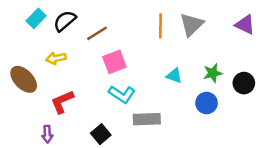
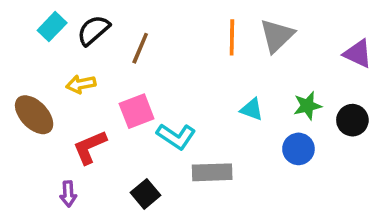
purple triangle: (245, 25) -> (358, 54), moved
brown line: (97, 33) -> (140, 48), turned -35
pink square: (114, 62) -> (137, 111), moved

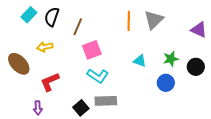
black semicircle: (93, 30) -> (52, 17), turned -30
pink square: (137, 111) -> (92, 50), moved
gray rectangle: (212, 172) -> (106, 101), moved

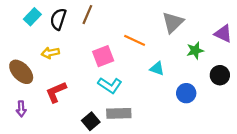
orange line: (129, 21) -> (135, 40), moved, turned -66
brown line: (78, 27) -> (87, 15), moved
green star: (171, 59) -> (195, 50), moved
purple arrow: (38, 108) -> (21, 109), moved

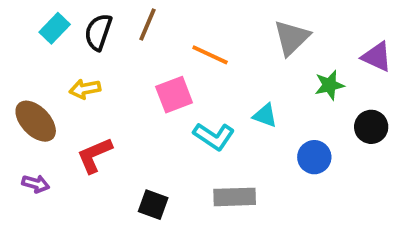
orange line: (135, 40) -> (210, 55), moved
cyan L-shape: (110, 85) -> (214, 136), moved
purple arrow: (21, 109) -> (36, 184), turned -72
gray rectangle: (119, 113) -> (235, 197), moved
black square: (91, 121) -> (153, 205), turned -30

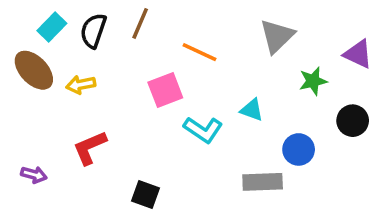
brown ellipse: (36, 121) -> (34, 70), moved
gray rectangle: (235, 197) -> (263, 182), moved

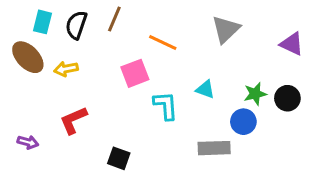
cyan rectangle: (52, 27) -> (43, 22), turned -30
green star: (313, 81) -> (255, 94), moved
cyan L-shape: (203, 130) -> (166, 106), turned -128

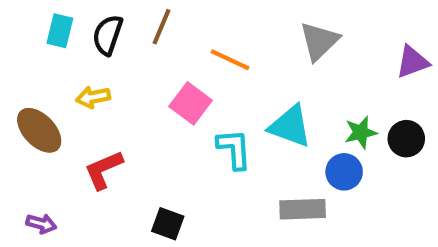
purple triangle: (292, 44) -> (413, 62), turned -45
brown ellipse: (28, 57) -> (39, 130), moved
pink square: (135, 73) -> (191, 103), turned -32
cyan triangle: (205, 89) -> (290, 126), size x1.6
purple arrow: (28, 142) -> (41, 224), moved

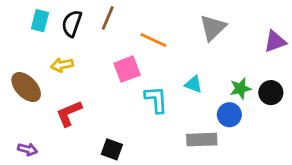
pink square: (191, 103) -> (127, 69), turned 32
cyan triangle: (290, 126) -> (193, 84), size x0.6

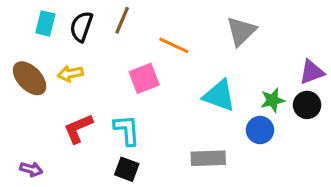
purple triangle: (275, 41) -> (312, 72), moved
cyan triangle: (193, 84) -> (219, 96), size x1.6
brown ellipse: (26, 87) -> (30, 78), moved
cyan L-shape: (156, 100) -> (127, 130), moved
gray rectangle: (202, 140) -> (208, 158), moved

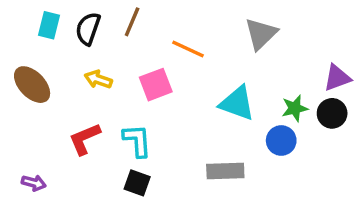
yellow arrow: (70, 74) -> (98, 79), moved, turned 30

